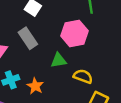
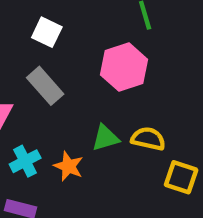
green triangle: (59, 60) -> (105, 138), moved

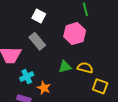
orange star: (68, 166) -> (44, 88), moved

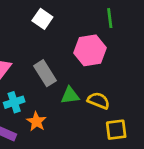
gray rectangle: (37, 41) -> (45, 73), moved
yellow square: (100, 86) -> (116, 130), turned -35

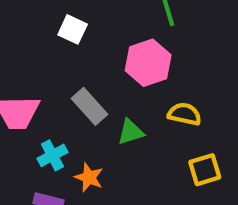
yellow semicircle: (99, 101) -> (184, 114), moved

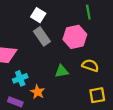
gray rectangle: (90, 106) -> (42, 36), moved

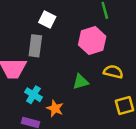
gray rectangle: (42, 36) -> (35, 46), moved, turned 48
cyan cross: (20, 78) -> (33, 95), turned -32

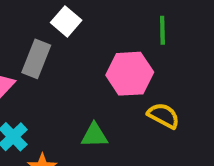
yellow semicircle: (113, 72) -> (163, 116), moved

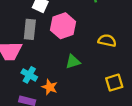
pink hexagon: (130, 74) -> (63, 26), moved

